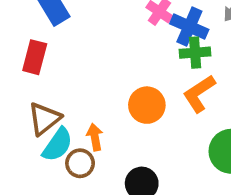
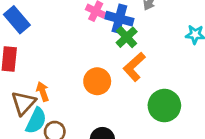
green cross: (195, 53) -> (127, 37), turned -30
orange arrow: (95, 137) -> (43, 92), moved

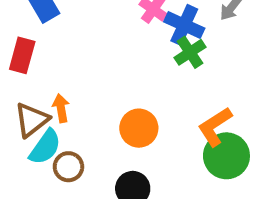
orange L-shape: (134, 67) -> (215, 127), moved
orange circle: (97, 81) -> (139, 128), moved

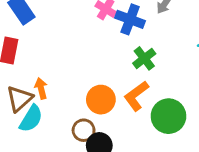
green cross: (190, 52) -> (144, 58), moved
orange L-shape: (215, 127) -> (136, 96), moved
brown circle: (68, 167) -> (84, 130), moved

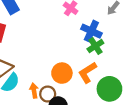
blue cross: (130, 19) -> (91, 31), moved
orange arrow: (41, 88) -> (34, 91), moved

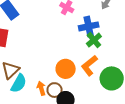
blue cross: (91, 31) -> (89, 26), turned -30

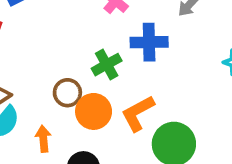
green cross: (94, 40) -> (107, 65), moved
brown circle: (55, 90) -> (67, 93), moved

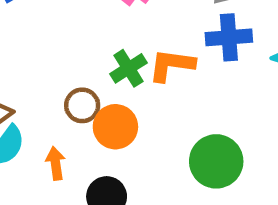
blue cross: (149, 42) -> (229, 37), moved
orange L-shape: (138, 113) -> (172, 65), moved, turned 39

